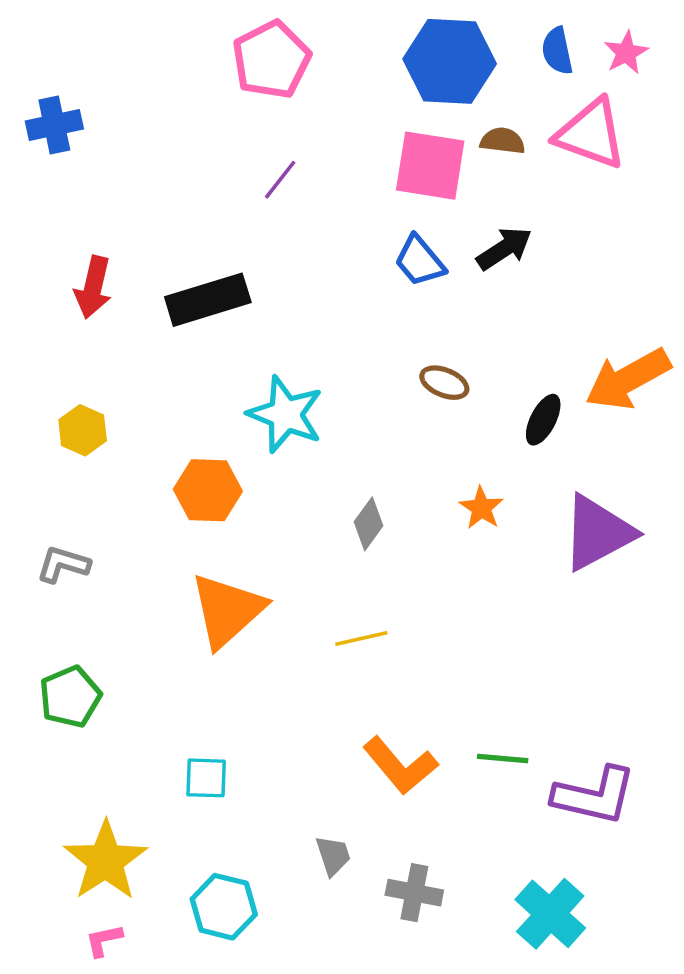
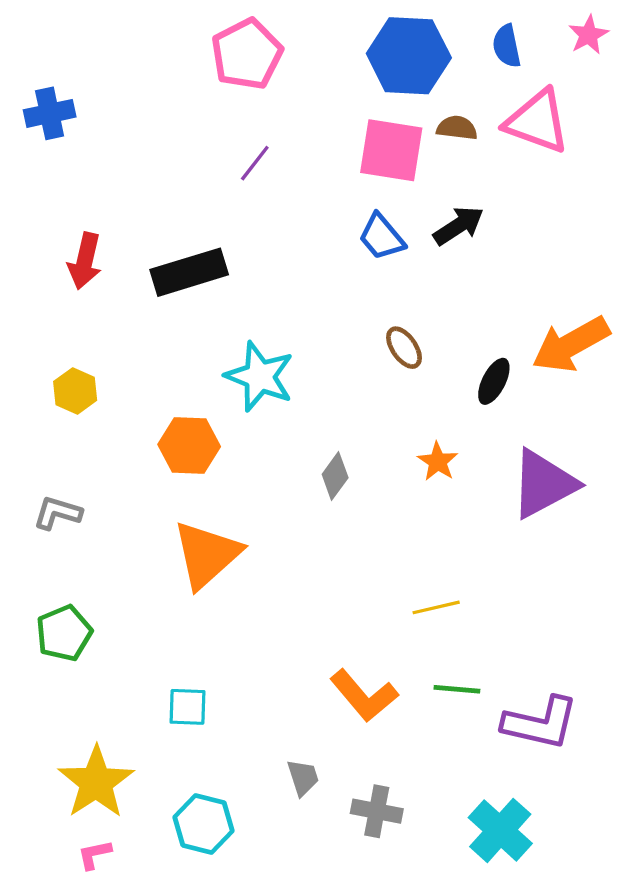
pink star: (626, 53) -> (588, 35), moved
brown ellipse: (444, 383) -> (404, 348), turned 33
yellow line: (361, 638) -> (436, 607), moved

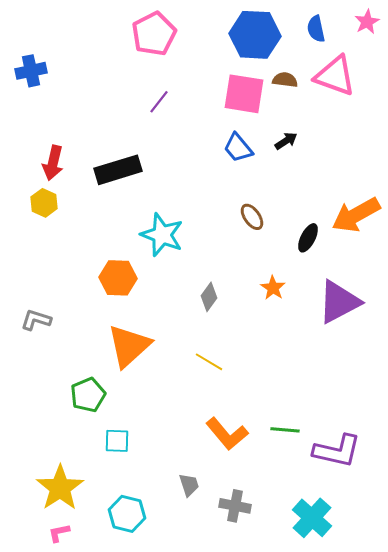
black arrow: (459, 226) -> (286, 141), size x0.7
yellow hexagon: (75, 391) -> (44, 203), moved
yellow line: (436, 607) -> (209, 362), moved, turned 44
green pentagon: (64, 633) -> (88, 395), moved

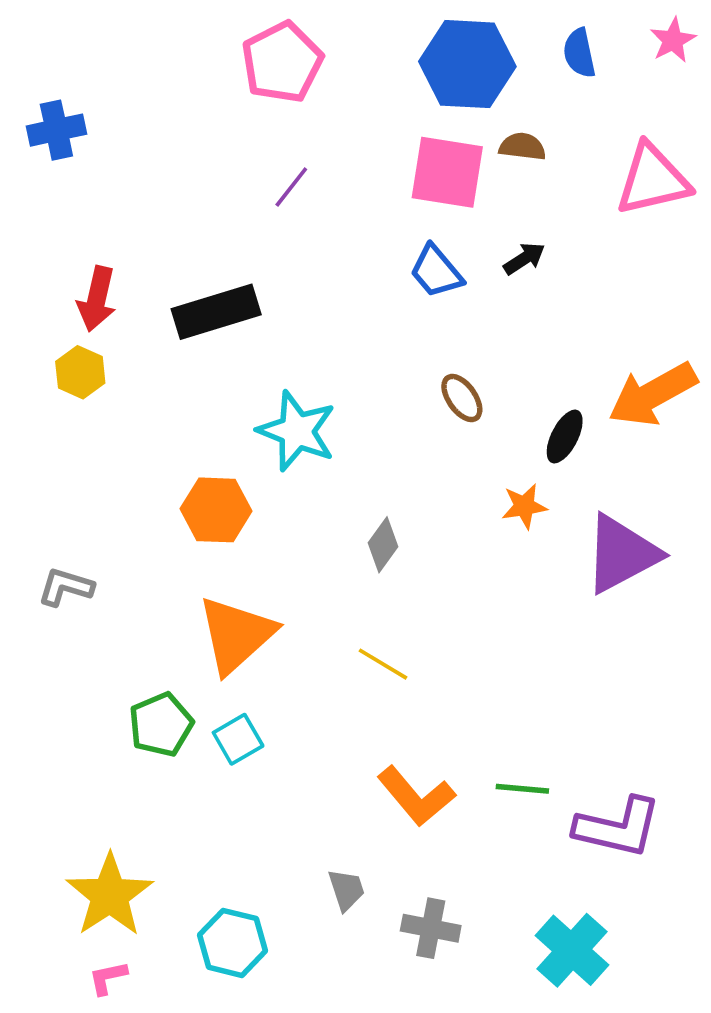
pink triangle: (335, 76) -> (653, 180), moved, turned -33
orange star: (273, 288) -> (524, 506), moved, turned 30
cyan square: (117, 441) -> (238, 739), moved, turned -32

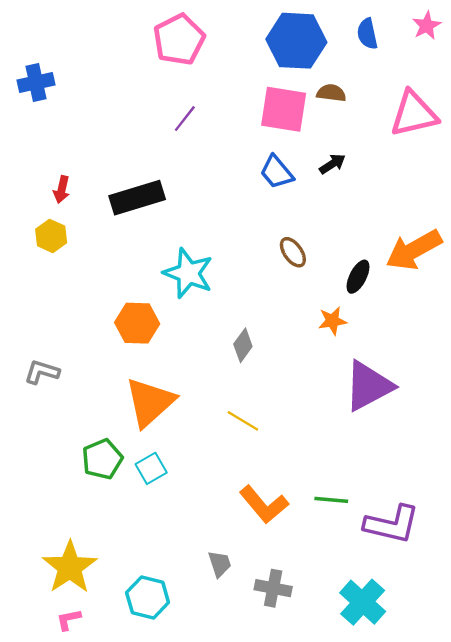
red arrow: (97, 299) -> (62, 189), size x0.7
purple triangle: (622, 554) -> (368, 386), moved

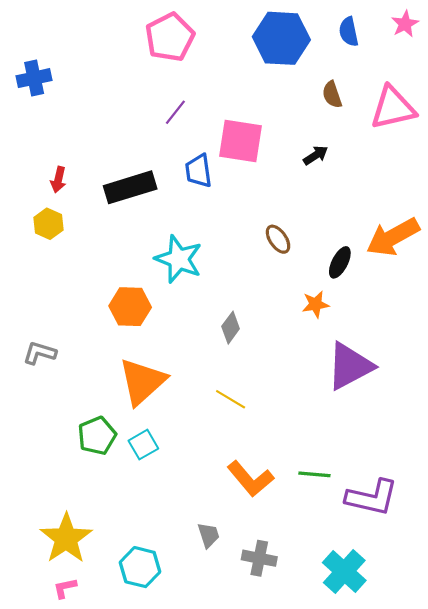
brown semicircle: (331, 93) -> (332, 95), moved, turned -116
pink square: (284, 109) -> (240, 141), moved
blue trapezoid: (277, 172) -> (199, 171), moved, turned 32

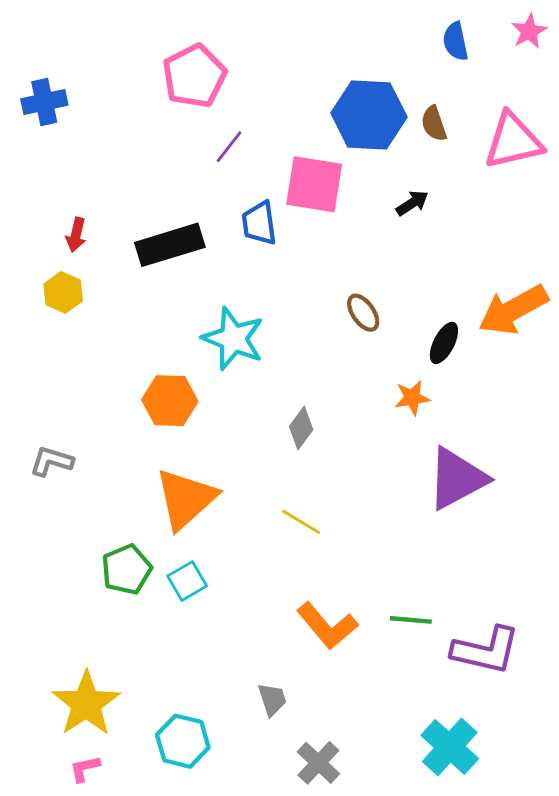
pink pentagon: (170, 37) -> (194, 76), moved
blue hexagon: (281, 38) -> (369, 115), moved
gray cross: (259, 558) -> (318, 763), moved, turned 32

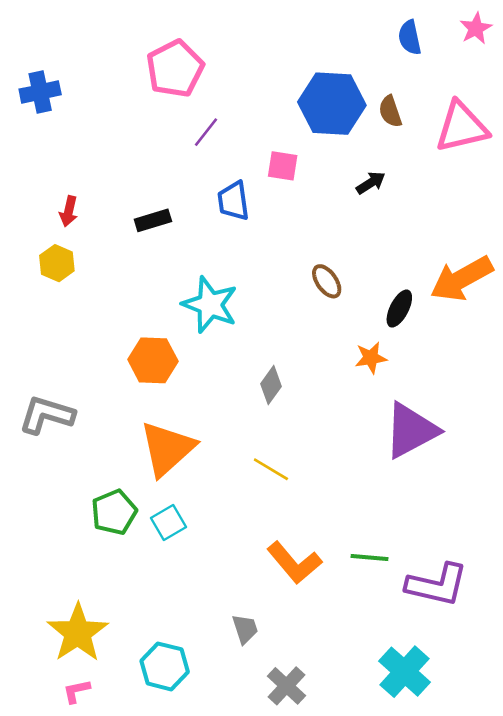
pink square: (314, 184) -> (283, 166), size x0.6
black rectangle: (170, 245) -> (153, 220), size x0.6
gray L-shape: (52, 461) -> (47, 415), size x1.4

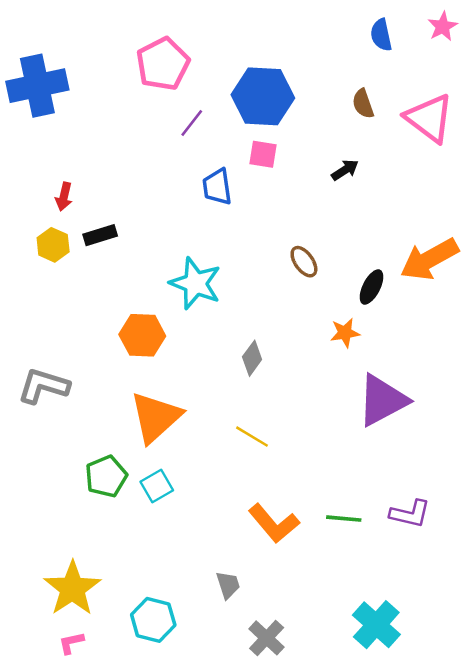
blue cross: (40, 92) -> (37, 86), size x1.6
blue hexagon: (332, 104) -> (263, 96), moved
pink triangle: (462, 127) -> (429, 118), turned 50
black rectangle: (153, 220) -> (100, 235), moved
purple L-shape: (437, 585) -> (410, 514), moved, size x0.7

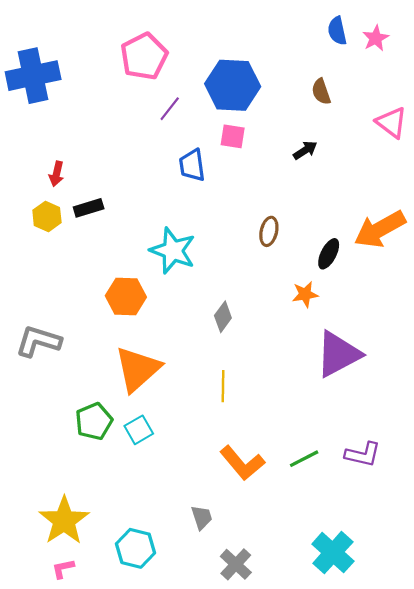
pink star: (443, 26) -> (376, 38), moved
pink triangle: (429, 118) -> (392, 123), moved, size x0.7
brown ellipse: (304, 262) -> (269, 231), turned 48
yellow line: (252, 437) -> (223, 386), turned 60
green line: (344, 519) -> (304, 459), turned -32

